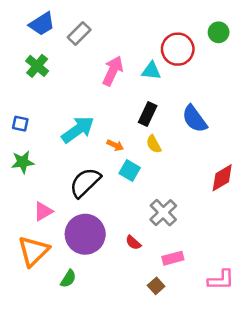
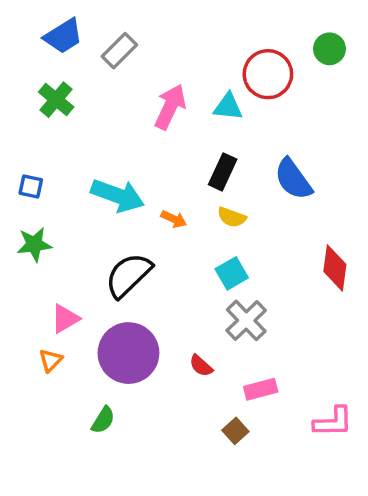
cyan arrow: (78, 130) -> (118, 195), turned 56
yellow semicircle: (154, 144) -> (232, 217), turned -42
cyan square: (130, 171) -> (232, 273), moved, turned 30
red diamond: (222, 178) -> (335, 268), turned -52
orange triangle: (33, 251) -> (51, 360), moved, size x0.5

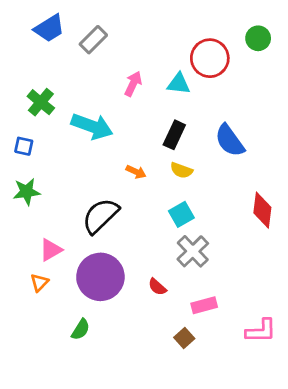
green cross: (56, 100) -> (41, 102), moved
pink arrow: (170, 107) -> (133, 84), size x0.7
cyan arrow: (118, 195) -> (92, 126), moved

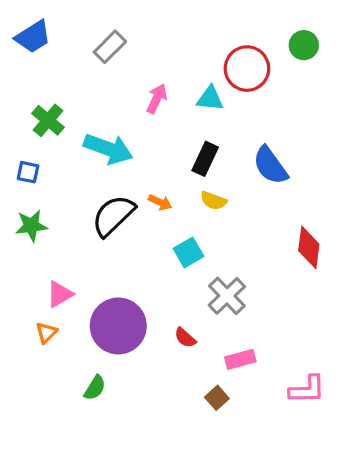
blue trapezoid: (49, 28) -> (33, 37), moved
cyan square: (181, 214) -> (188, 252), moved
black semicircle: (100, 216) -> (113, 216), moved

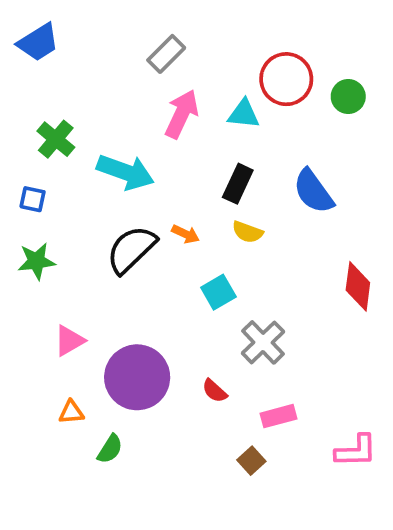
green circle: (304, 45) -> (348, 97), moved
gray rectangle: (110, 47) -> (166, 54), moved
pink arrow: (157, 99) -> (182, 114), size x1.4
orange triangle: (46, 333) -> (71, 412), moved, turned 40

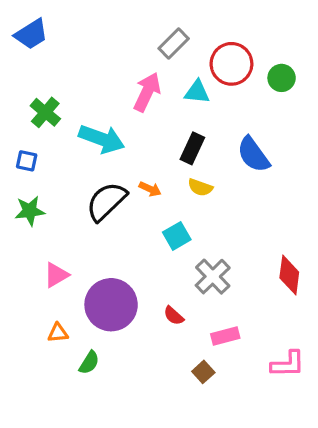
gray rectangle: (166, 54) -> (174, 44), moved
red diamond: (358, 286) -> (289, 275), moved

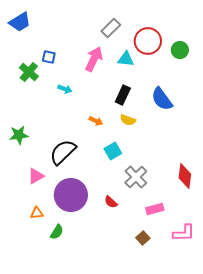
cyan arrow: (102, 139) -> (65, 89), size x0.5
blue square: (27, 161) -> (49, 57), moved
black semicircle: (106, 201) -> (63, 152), moved
pink rectangle: (225, 336) -> (155, 209), moved
brown square: (203, 372) -> (143, 238), moved

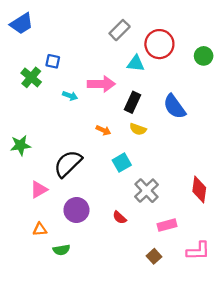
green circle: (180, 50) -> (204, 56), moved
pink arrow: (94, 59) -> (101, 84), moved, turned 65
purple circle: (71, 195) -> (76, 210), size x0.7
green semicircle: (57, 232) -> (61, 250), turned 49

